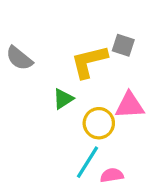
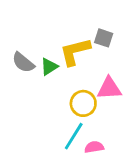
gray semicircle: (19, 58) -> (23, 63), moved
green triangle: (63, 99) -> (49, 67), moved

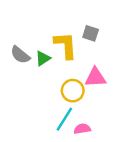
yellow L-shape: (75, 52) -> (66, 45), turned 100

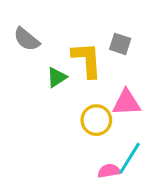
gray semicircle: (20, 55) -> (27, 39), moved
cyan line: (64, 119) -> (130, 158), moved

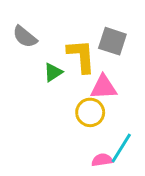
gray square: (120, 44) -> (112, 41), size x1.4
pink triangle: (126, 103) -> (104, 87), moved

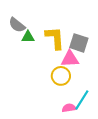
gray square: (112, 41) -> (79, 43), moved
green triangle: (53, 72) -> (28, 37), moved, turned 32

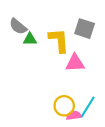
gray square: (79, 43) -> (85, 29), moved
yellow circle: (61, 76) -> (64, 106), moved

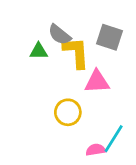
gray semicircle: (18, 26) -> (60, 35), moved
yellow circle: (64, 106) -> (68, 112), moved

